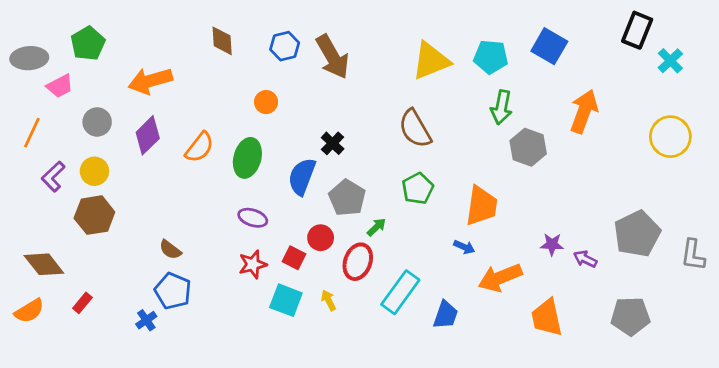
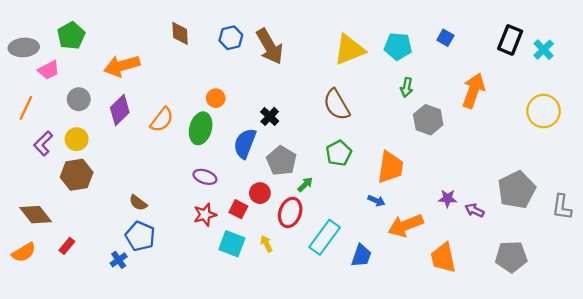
black rectangle: (637, 30) -> (510, 40), moved
blue square: (549, 46) -> (445, 38), size x0.6
orange circle: (266, 102) -> (216, 98), moved
green arrow: (501, 107) -> (407, 87), size x0.7

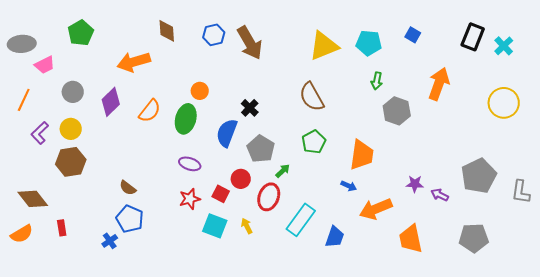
green pentagon: (71, 36) -> (81, 33), moved
orange arrow: (122, 66) -> (134, 62), moved
red rectangle: (67, 246) -> (62, 228), turned -49

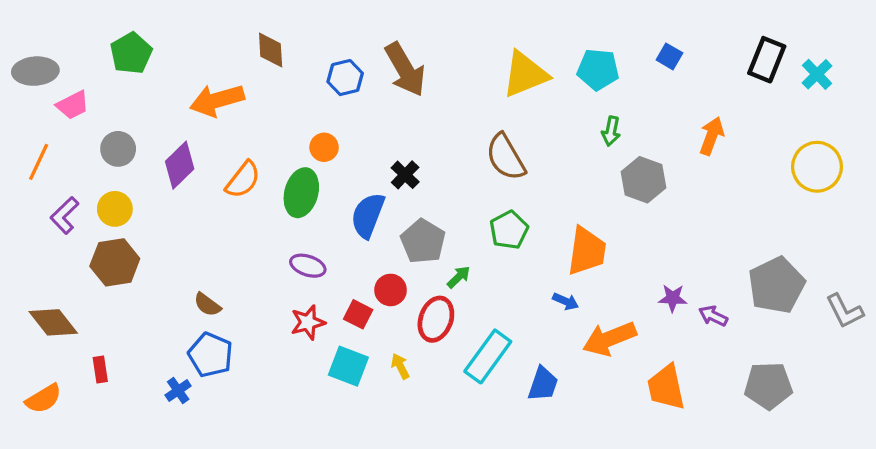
blue hexagon: (214, 35) -> (345, 78), moved
orange arrow: (439, 84) -> (712, 136), size x0.7
gray L-shape: (521, 192) -> (845, 311), turned -35
orange semicircle: (22, 234) -> (43, 399), moved

